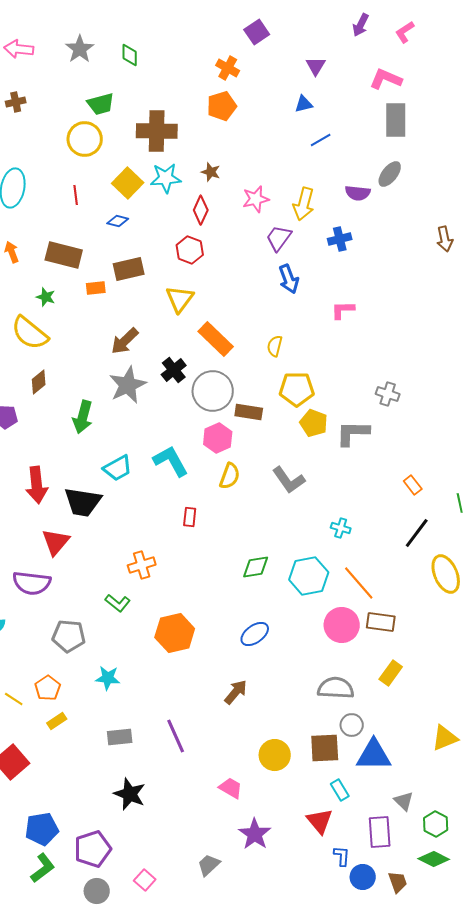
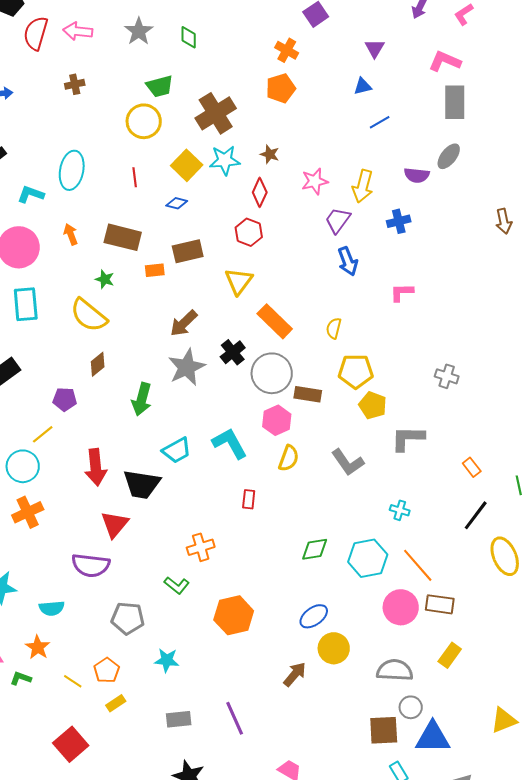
brown cross: (157, 131) -> (216, 113), turned -33
gray L-shape: (353, 433) -> (408, 438), moved
yellow circle: (275, 755) -> (334, 648), moved

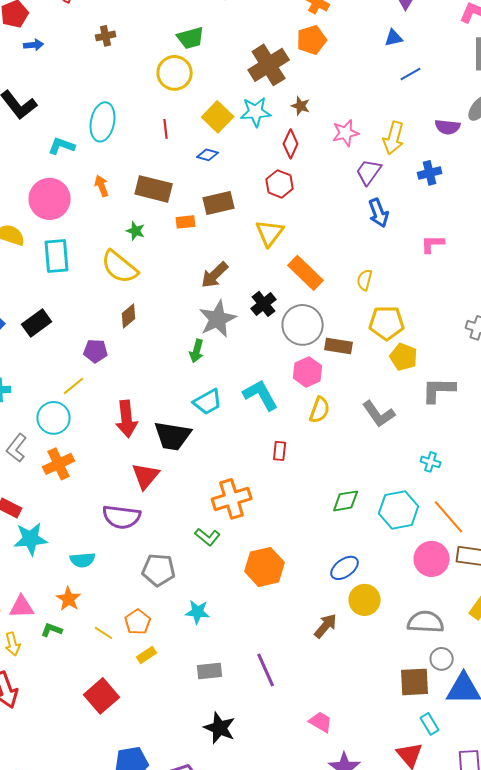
brown cross: (216, 113) -> (269, 65), moved
green arrow: (142, 399) -> (197, 351), moved, size x0.7
orange cross: (201, 547) -> (232, 499), size x1.4

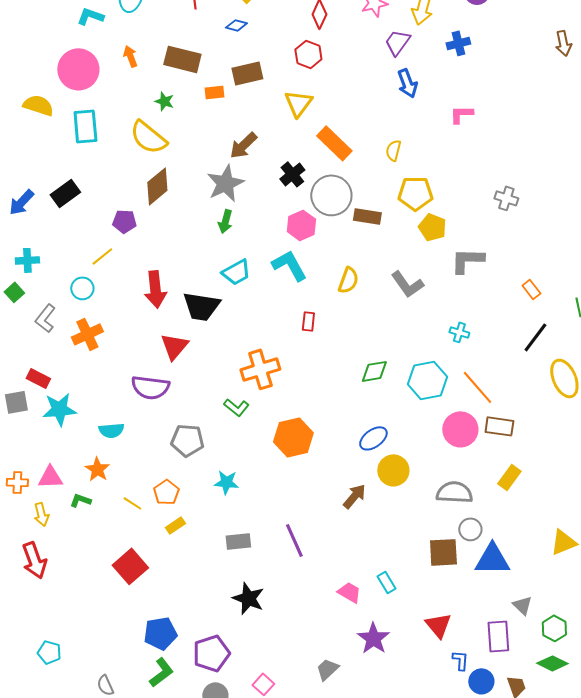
brown diamond: (129, 316) -> (157, 186), size x1.5
gray star: (218, 319) -> (225, 183), moved
pink hexagon: (308, 372) -> (301, 225), moved
cyan circle: (54, 418) -> (82, 288), size x0.7
cyan rectangle: (430, 724) -> (386, 582), moved

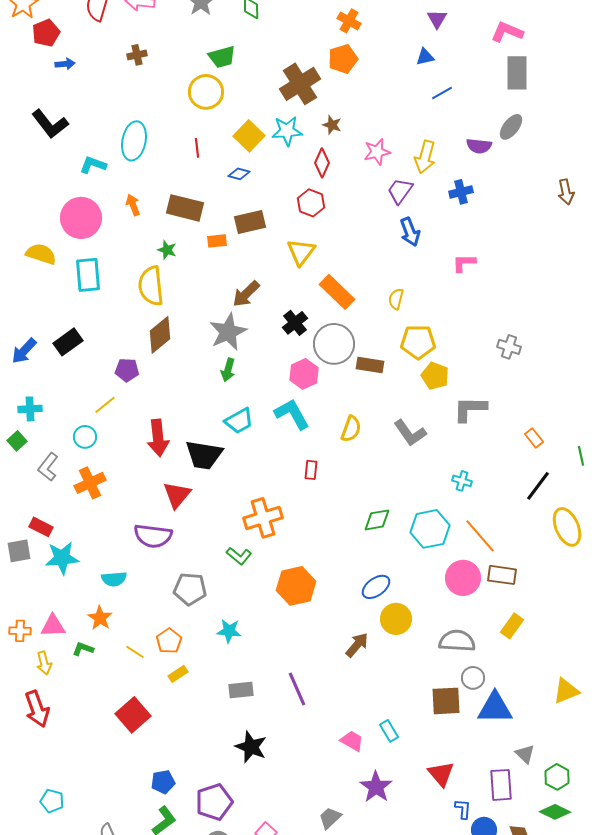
yellow semicircle: (148, 137) -> (151, 286), turned 45
blue pentagon: (160, 633) -> (163, 782), size x0.7

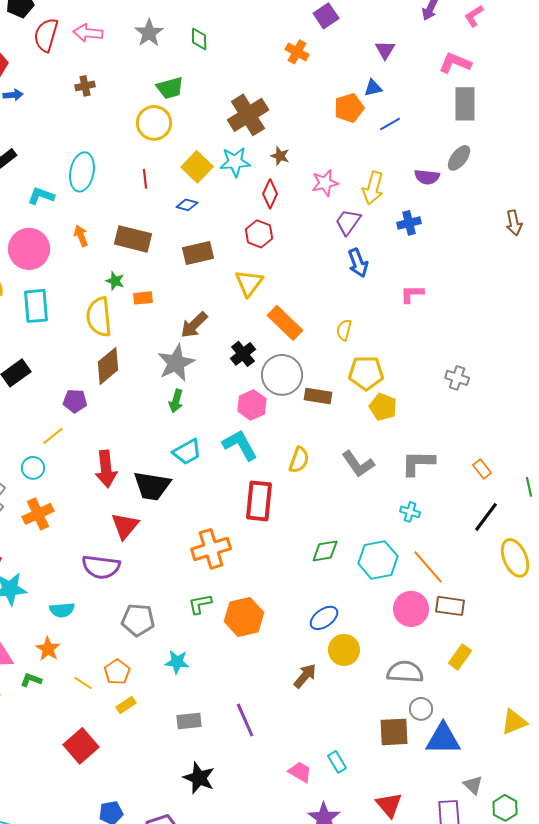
orange pentagon: (343, 59) -> (349, 108), moved
orange rectangle: (217, 241) -> (143, 298), moved
gray L-shape: (470, 409) -> (418, 463), moved
red rectangle: (311, 470) -> (259, 501), size x2.0
green L-shape: (239, 556) -> (200, 604), moved, turned 130

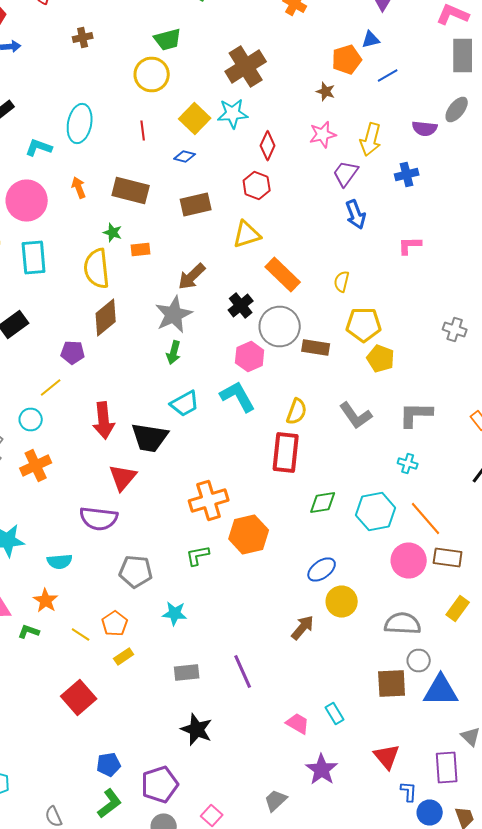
brown star: (280, 156) -> (326, 92), moved
yellow triangle: (249, 283) -> (247, 234), turned 36
red rectangle: (259, 501) -> (286, 452), moved
orange hexagon: (244, 617) -> (249, 534), moved

